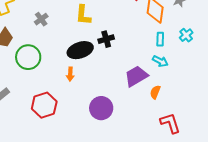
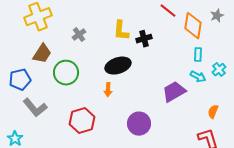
cyan cross: (186, 35) -> (219, 70), moved
black cross: (106, 39) -> (144, 39), moved
orange semicircle: (155, 92) -> (213, 112), moved

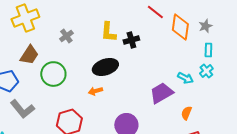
gray star: (217, 16) -> (205, 26), moved
cyan rectangle: (198, 55) -> (208, 50), moved
orange arrow: (108, 90) -> (95, 91), turned 72
orange semicircle: (213, 112) -> (186, 113), moved

